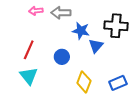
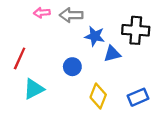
blue triangle: (96, 46) -> (112, 54), turned 35
red line: (29, 50) -> (20, 58), moved
cyan triangle: (29, 76) -> (34, 89), turned 42

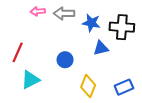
blue star: (95, 36) -> (91, 23), moved

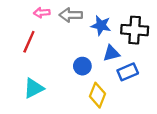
red line: (18, 52) -> (29, 42), moved
blue circle: (65, 60) -> (82, 66), moved
blue rectangle: (124, 87) -> (128, 72), moved

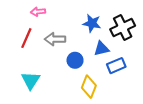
gray arrow: (71, 15) -> (55, 39), moved
black cross: (135, 30) -> (123, 27), turned -30
cyan triangle: (34, 88) -> (31, 80), turned -30

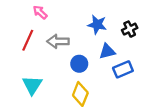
pink arrow: (38, 12) -> (40, 12), turned 48
black cross: (123, 27) -> (130, 29), size x0.6
yellow diamond: (89, 87) -> (80, 94), moved

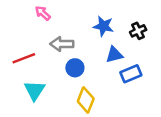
red line: (28, 40) -> (24, 58), moved, turned 45
blue circle: (79, 64) -> (75, 68), moved

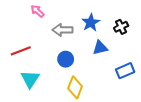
blue star: (104, 26) -> (91, 23), turned 30
gray arrow: (62, 44) -> (62, 30), moved
blue rectangle: (131, 74) -> (125, 71), moved

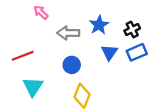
blue triangle: (100, 48) -> (109, 52), turned -42
blue rectangle: (125, 71) -> (137, 52), moved

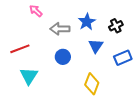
blue rectangle: (137, 52) -> (123, 58), moved
yellow diamond: (82, 96) -> (92, 84), moved

